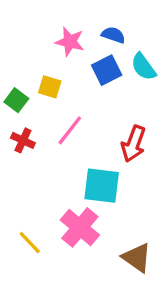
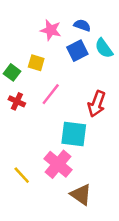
brown triangle: (137, 258) -> (81, 194), moved

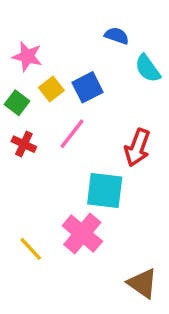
pink star: (51, 30) -> (27, 56), moved
blue square: (77, 51) -> (87, 87), moved
yellow square: (36, 63) -> (51, 89), turned 35
brown triangle: (81, 194) -> (143, 283), moved

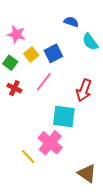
yellow line: (31, 249) -> (28, 156), moved

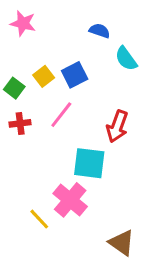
pink star: (16, 34) -> (23, 23), moved
red cross: (14, 88) -> (20, 123), turned -32

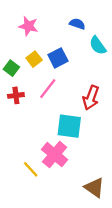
pink star: (23, 23) -> (28, 26), moved

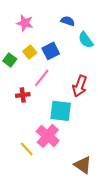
red cross: (16, 95) -> (23, 95), moved

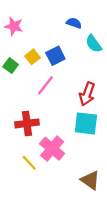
pink star: (25, 23) -> (14, 26), moved
red cross: (23, 95) -> (27, 123), moved, size x1.5
cyan square: (61, 111) -> (86, 123), moved

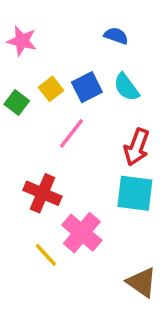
cyan semicircle: (94, 44) -> (126, 87), moved
red cross: (27, 123) -> (42, 193), turned 30

